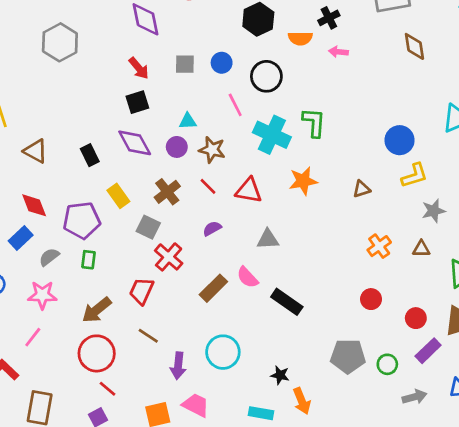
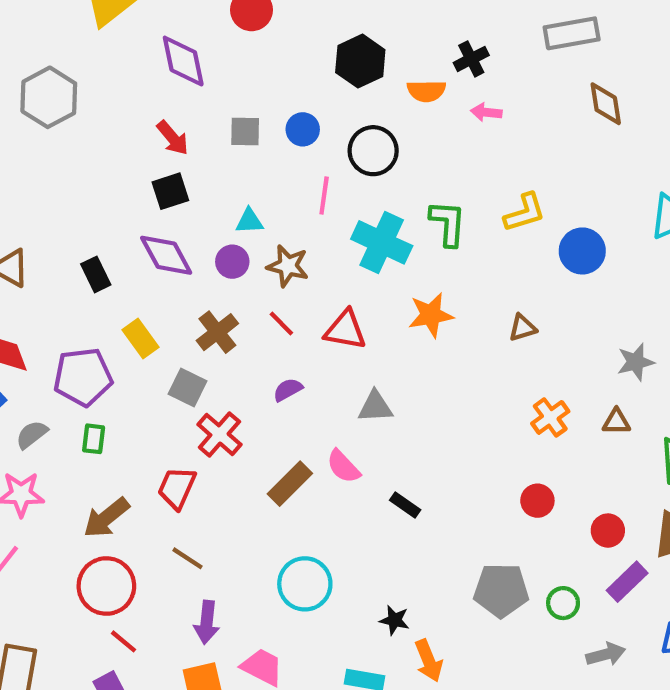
pink line: (235, 105) -> (324, 195), turned 35
yellow L-shape: (414, 175) -> (525, 213), moved
black rectangle: (287, 302) -> (405, 505), size x0.6
purple arrow: (178, 366) -> (207, 622), moved

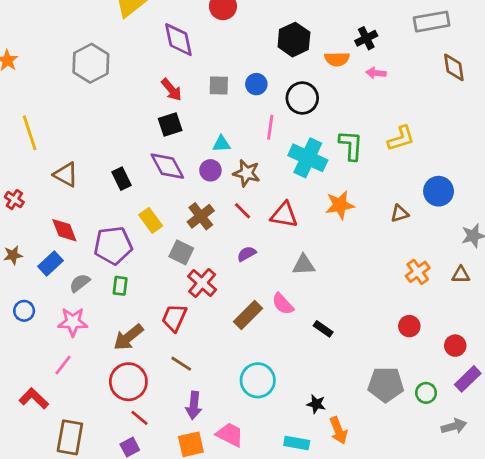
blue circle: (582, 251) -> (439, 191), moved

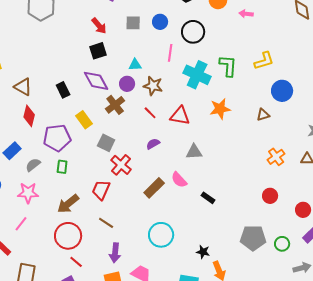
blue circle: (439, 191) -> (282, 91), moved
brown cross: (201, 216) -> (115, 105), moved
red diamond: (64, 230) -> (29, 116), moved, turned 35

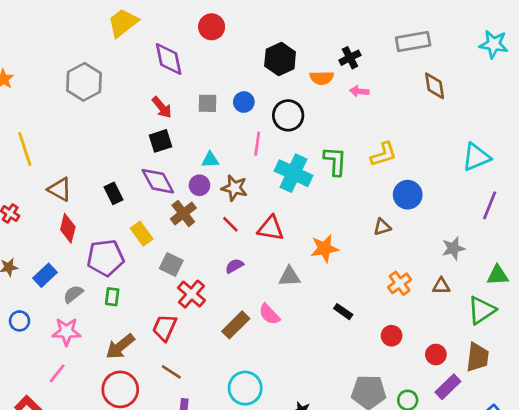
orange star: (220, 109) -> (324, 248), moved
black rectangle: (208, 198) -> (343, 312), moved

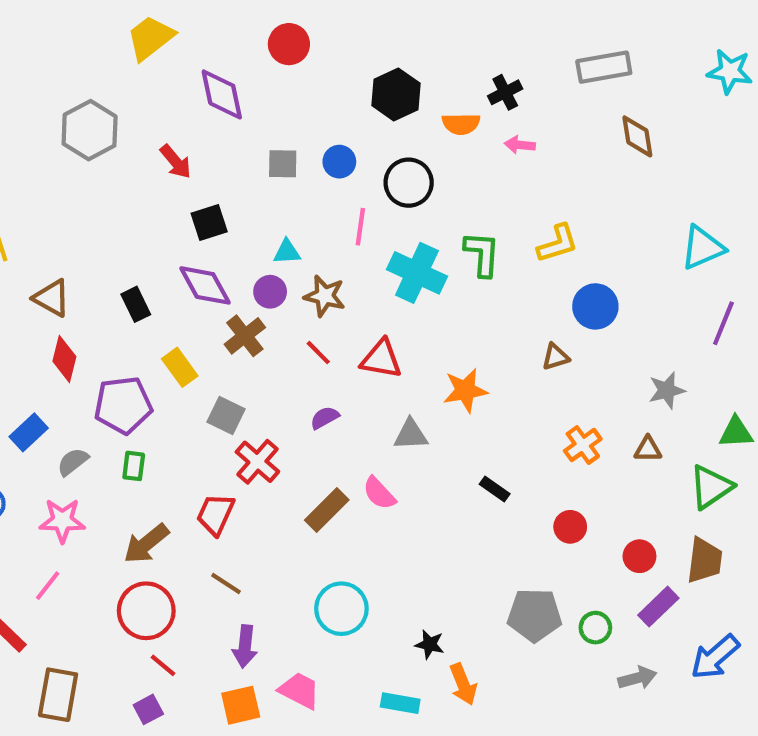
red arrow: (162, 107) -> (176, 162), moved

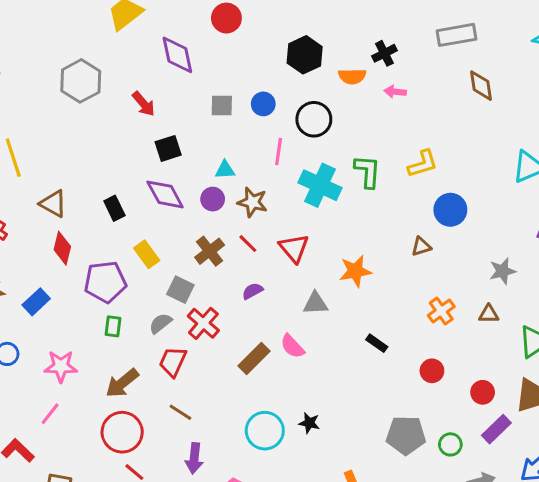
brown cross: (245, 336) -> (210, 251), moved
red triangle: (381, 359) -> (294, 248), turned 40
gray semicircle: (73, 462) -> (160, 323), moved
black star: (430, 644) -> (309, 423), moved

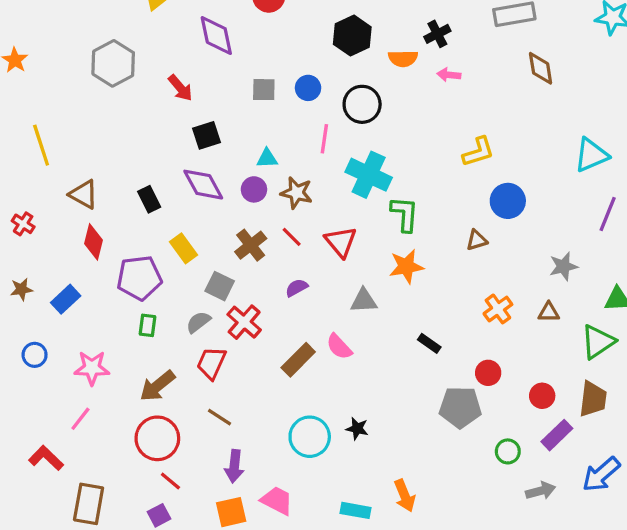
green L-shape: (368, 171) -> (405, 214), moved
gray pentagon: (406, 435) -> (460, 407), moved

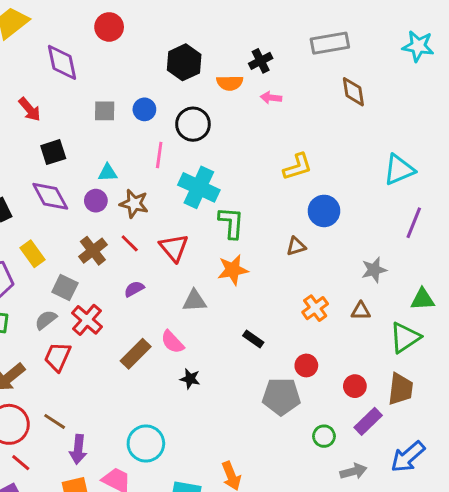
brown line: (220, 417) -> (55, 421), moved
black star: (357, 429) -> (190, 379), moved
cyan circle: (310, 437) -> (146, 444), moved

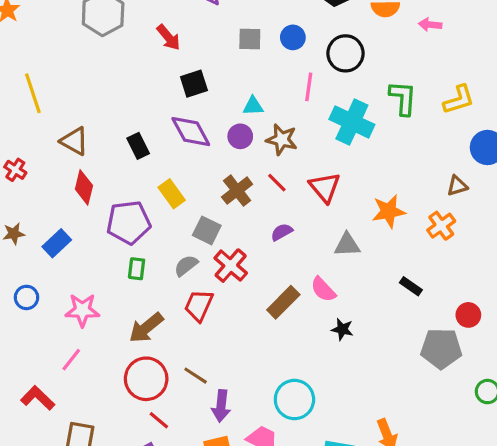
green L-shape: (231, 223) -> (403, 98), moved
orange cross: (315, 308) -> (441, 226), moved

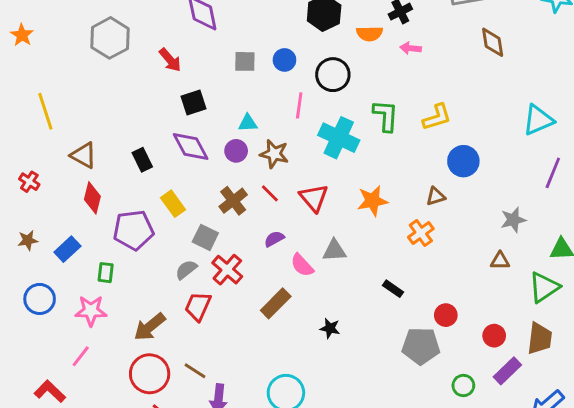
orange star: (389, 211) -> (372, 201), moved
green rectangle: (137, 269) -> (106, 273), moved
pink semicircle: (323, 289) -> (302, 265), moved
blue circle: (26, 297) -> (40, 299), size x1.4

